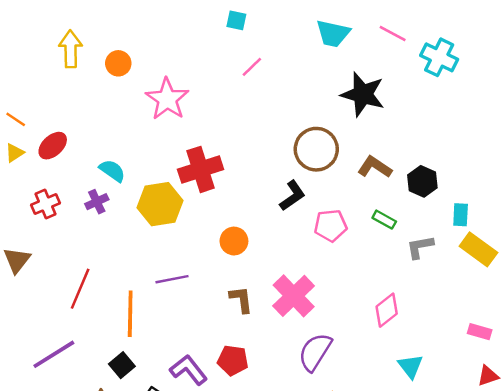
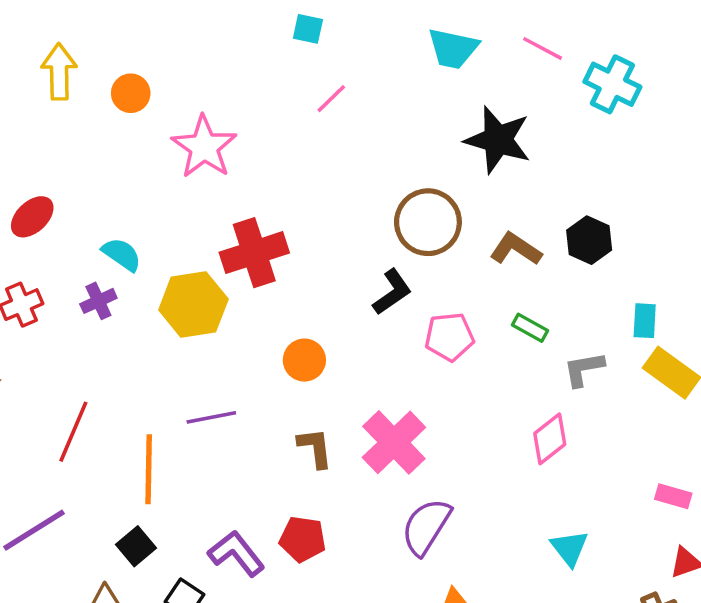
black hexagon: (422, 181) -> (589, 240), moved
pink diamond: (387, 310) -> (550, 439), moved

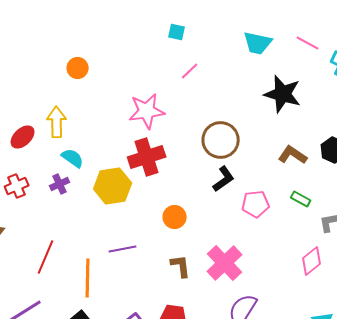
yellow arrow: (59, 72) -> (57, 122), moved
pink star: (204, 147) -> (147, 111), moved, turned 30
brown circle: (428, 222) -> (221, 140), moved

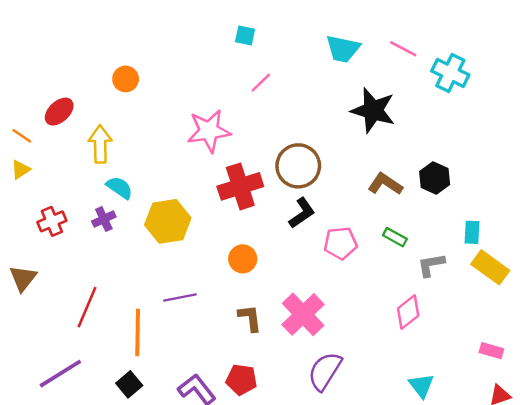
red ellipse: (23, 137) -> (59, 112), moved
red cross: (147, 157) -> (240, 186), moved

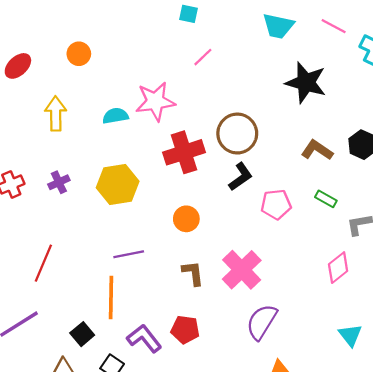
red ellipse: (59, 112) -> (18, 66), moved
cyan semicircle: (120, 188) -> (115, 116), moved, turned -45
orange line: (138, 333) -> (111, 297), moved

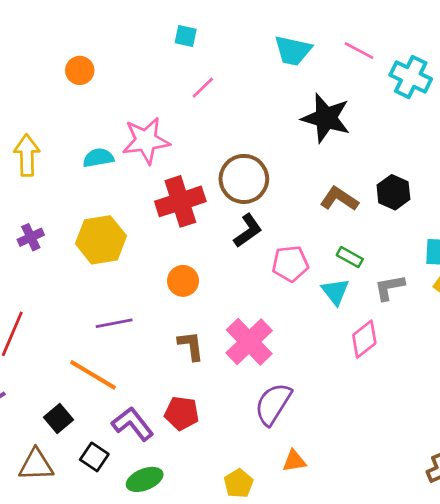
orange circle: (79, 54) -> (80, 70), moved
orange line: (111, 297) -> (93, 375), turned -60
cyan triangle: (350, 335) -> (335, 291), moved

